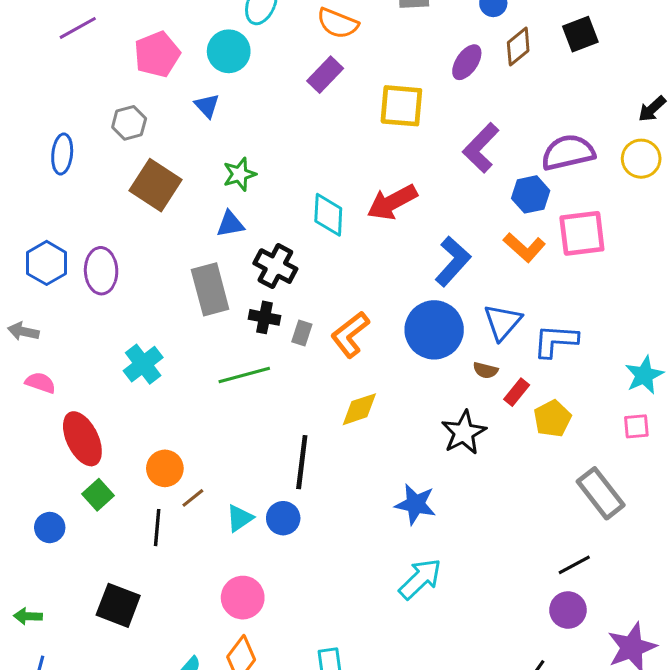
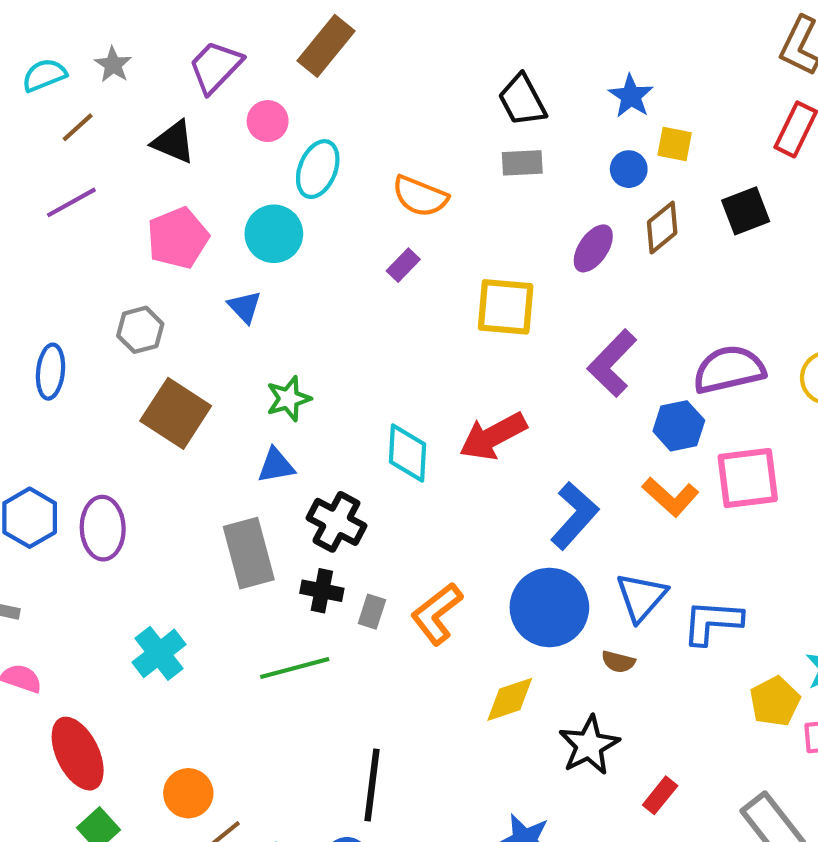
purple rectangle: (325, 75) -> (403, 265), size x0.7
red rectangle: (517, 392) -> (660, 795), moved
yellow diamond: (359, 409) -> (510, 699), moved
yellow pentagon: (552, 419) -> (775, 701), moved

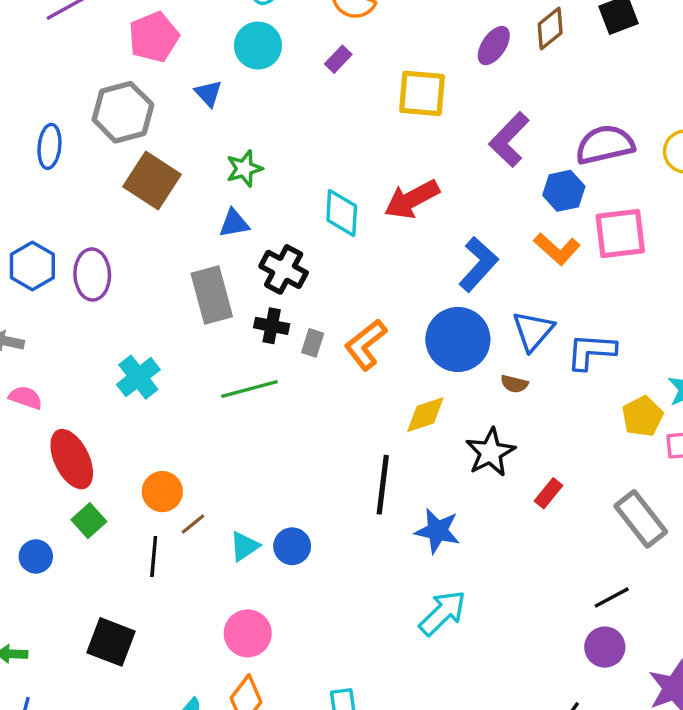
cyan circle: (274, 234) -> (258, 46), moved
gray hexagon: (140, 330) -> (123, 112), size x1.6
black line: (372, 785) -> (383, 485), moved

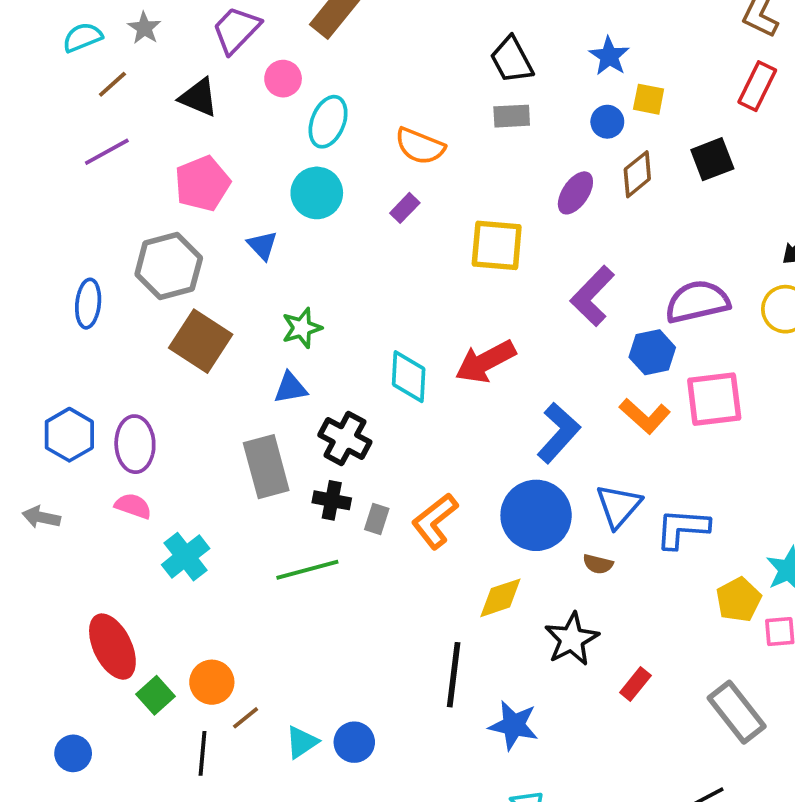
pink semicircle: (26, 398) -> (133, 506), moved
green square: (89, 521) -> (156, 695), moved

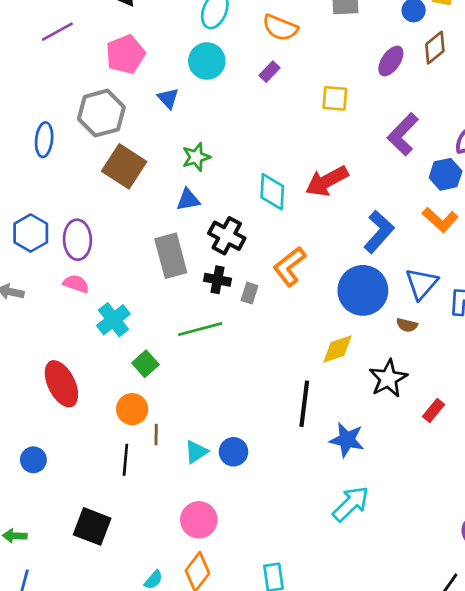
yellow square: (497, 245) -> (335, 98), size x0.7
orange L-shape: (435, 521) -> (290, 266), moved
green square: (156, 695) -> (145, 364), moved
brown line: (246, 718) -> (156, 434), turned -50

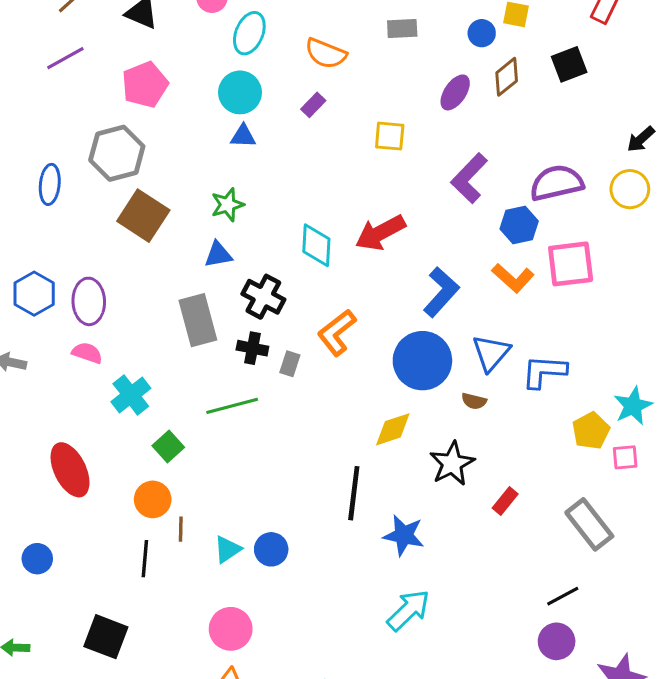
blue triangle: (168, 98) -> (243, 136), moved, turned -45

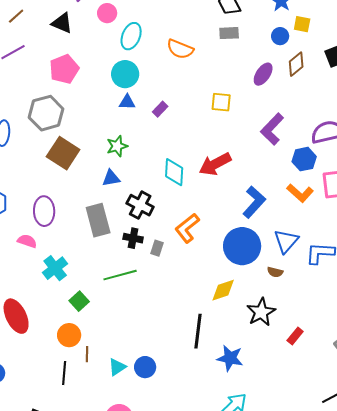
purple rectangle: (313, 105) -> (160, 109), moved
purple ellipse: (89, 301) -> (44, 211), moved

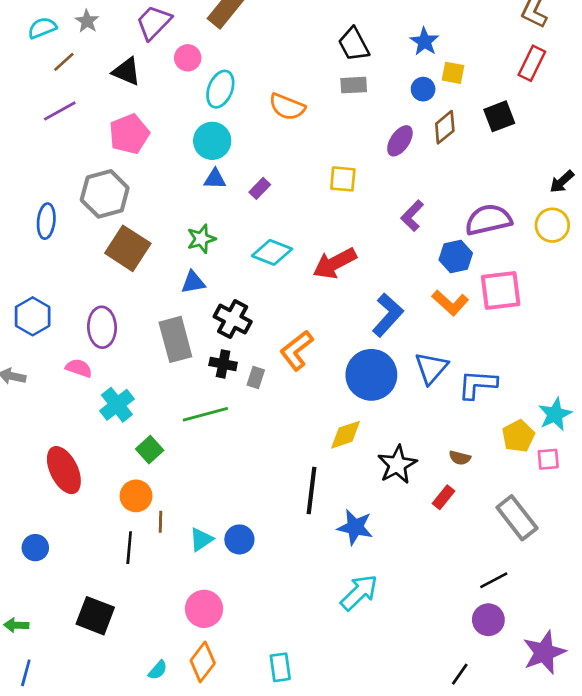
purple L-shape: (272, 129) -> (412, 216), size x0.7
cyan diamond: (174, 172) -> (272, 252), moved, turned -72
brown semicircle: (275, 272) -> (460, 458), moved

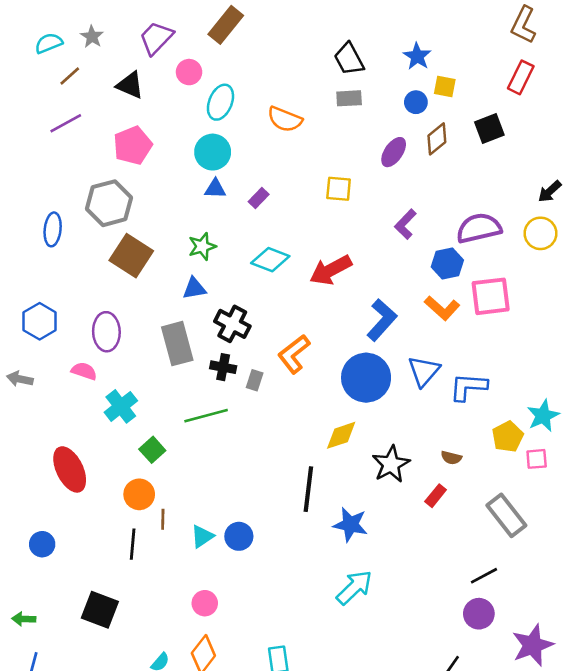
pink circle: (204, 609) -> (205, 603), size x0.7

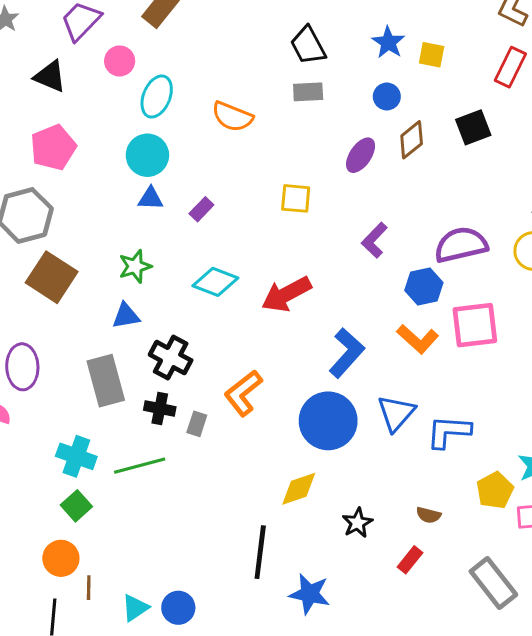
yellow square: (445, 86) -> (432, 55), moved
cyan cross: (121, 406) -> (76, 456), moved, turned -32
black star: (391, 464) -> (357, 523), size x0.7

